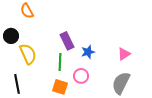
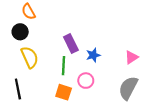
black circle: (11, 36) -> (20, 32), moved

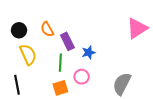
orange semicircle: (29, 12) -> (47, 29), moved
pink triangle: (131, 57) -> (137, 28), moved, size x1.6
orange square: (64, 92) -> (60, 88), turned -35

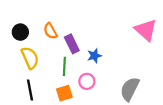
pink triangle: (137, 28) -> (146, 30), turned -45
black line: (17, 85) -> (30, 90), moved

